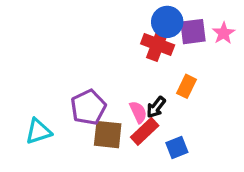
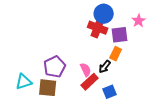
purple square: (193, 32) -> (120, 35), moved
black arrow: (156, 107) -> (105, 67), moved
brown square: (108, 135) -> (48, 88), moved

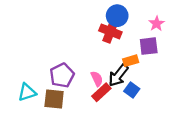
purple square: (120, 35) -> (149, 46), moved
orange rectangle: (116, 54) -> (131, 61), turned 48
black arrow: (105, 67) -> (118, 75), size x1.5
blue square: (110, 92) -> (132, 90), moved, turned -32

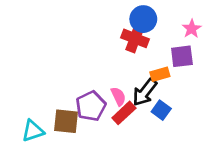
purple pentagon: (62, 75) -> (91, 106), moved
cyan triangle: (27, 92) -> (33, 131), moved

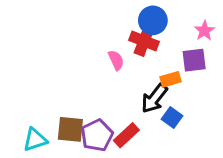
pink semicircle: (118, 96) -> (116, 60), moved
purple pentagon: (91, 106) -> (97, 135), moved
red rectangle: (124, 113) -> (126, 135), moved

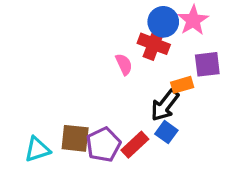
pink star: (204, 31) -> (193, 20), moved, size x1.4
blue square: (172, 118) -> (166, 132), moved

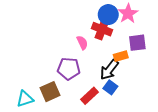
brown square: (75, 138) -> (50, 92), turned -30
purple pentagon: (103, 145) -> (69, 69), moved, turned 30

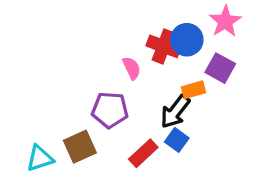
pink star: (128, 14) -> (225, 21), moved
blue circle: (108, 15) -> (187, 40), moved
purple square: (137, 43) -> (220, 68), turned 36

